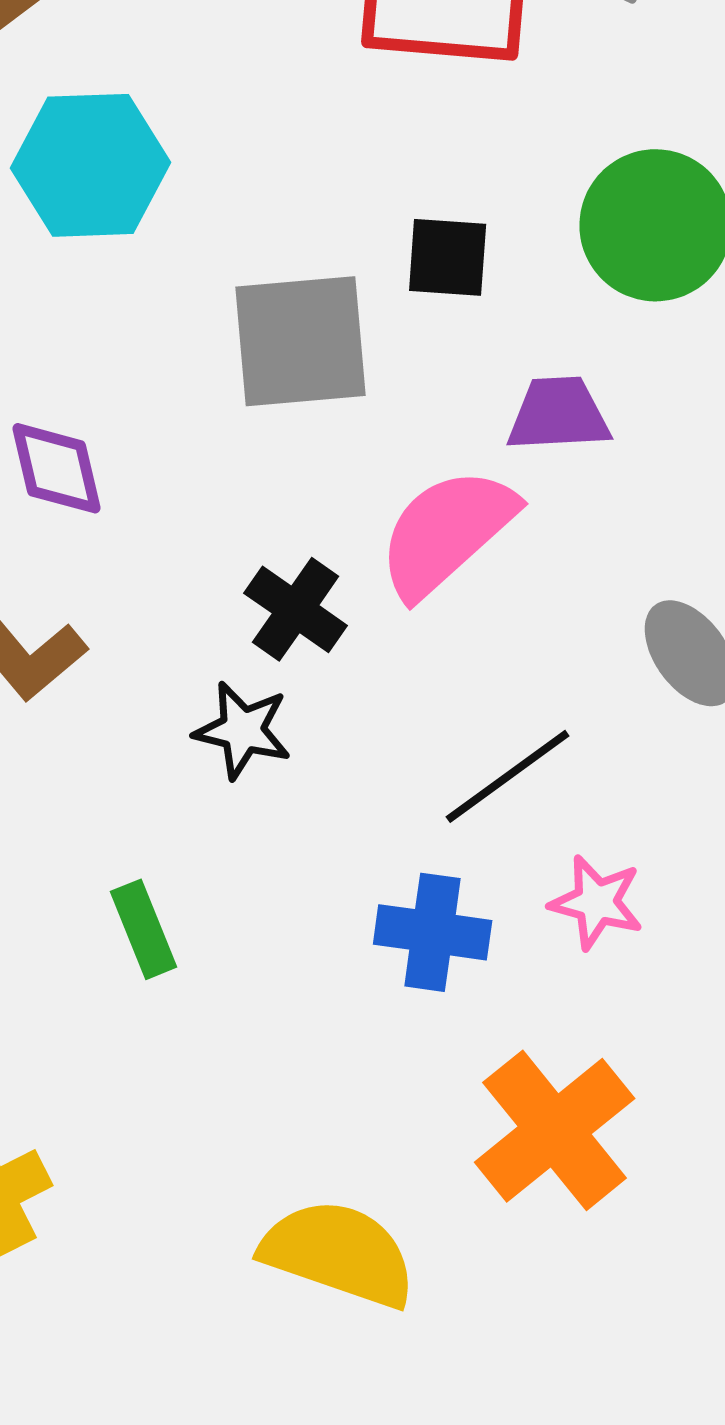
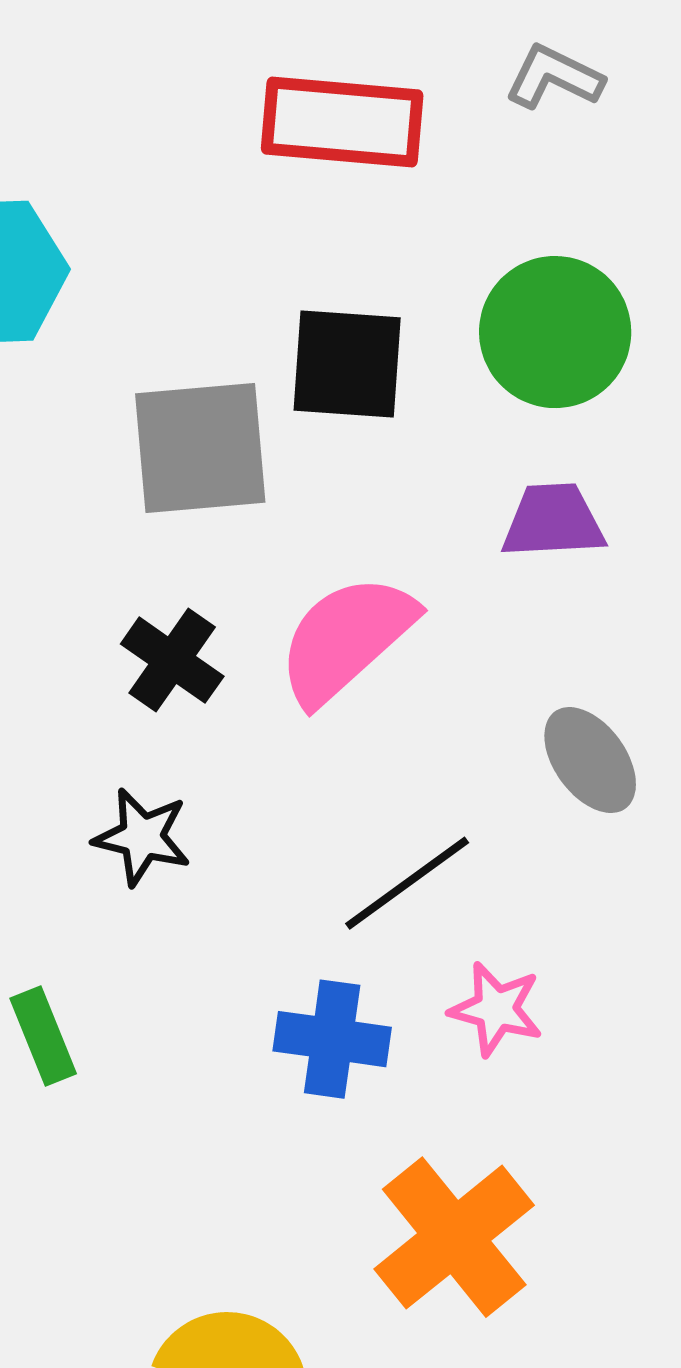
black square: (448, 257) -> (347, 364), size x1.4
purple trapezoid: (559, 414) -> (553, 521), moved
black cross: (296, 609) -> (172, 660), moved

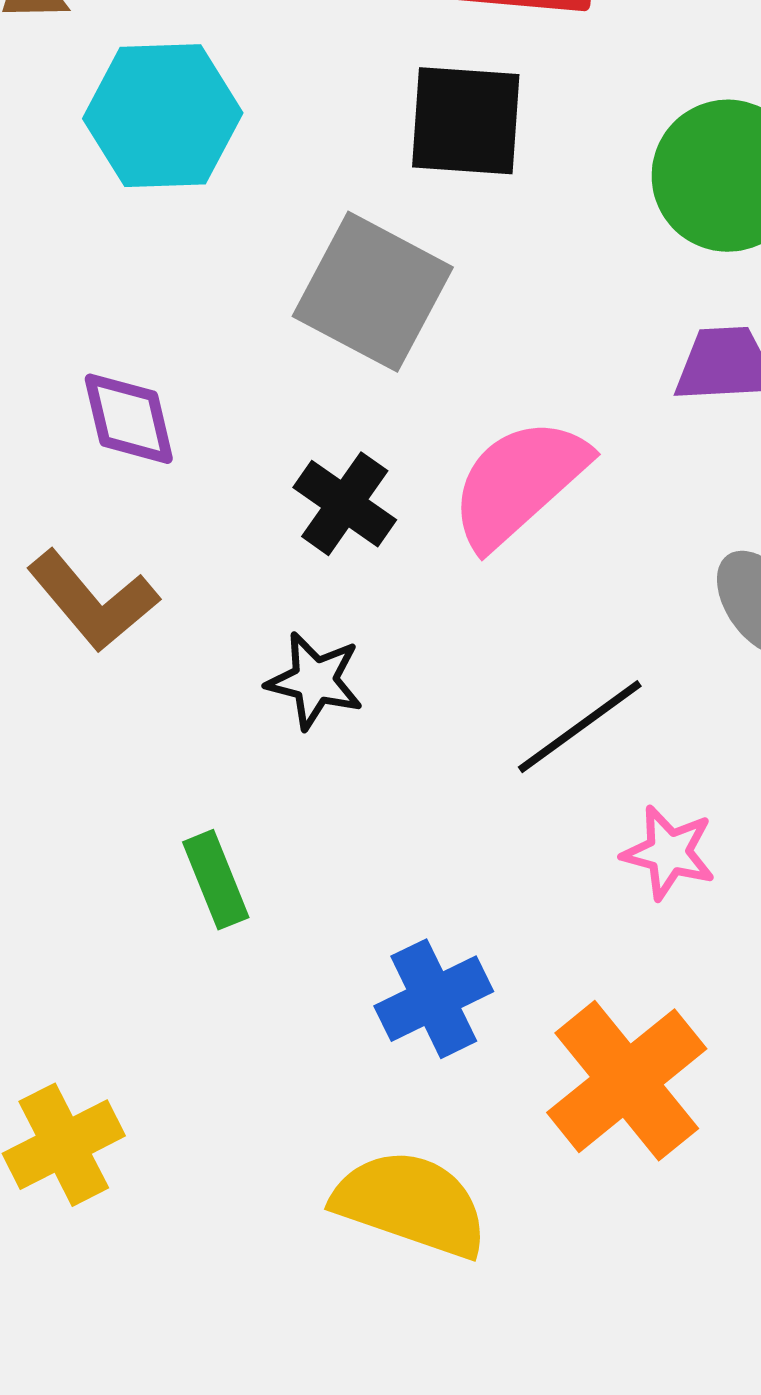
black square: (347, 364) -> (466, 121), moved
gray square: (200, 448) -> (373, 292), turned 33
blue cross: (332, 1039) -> (434, 999), moved, turned -34

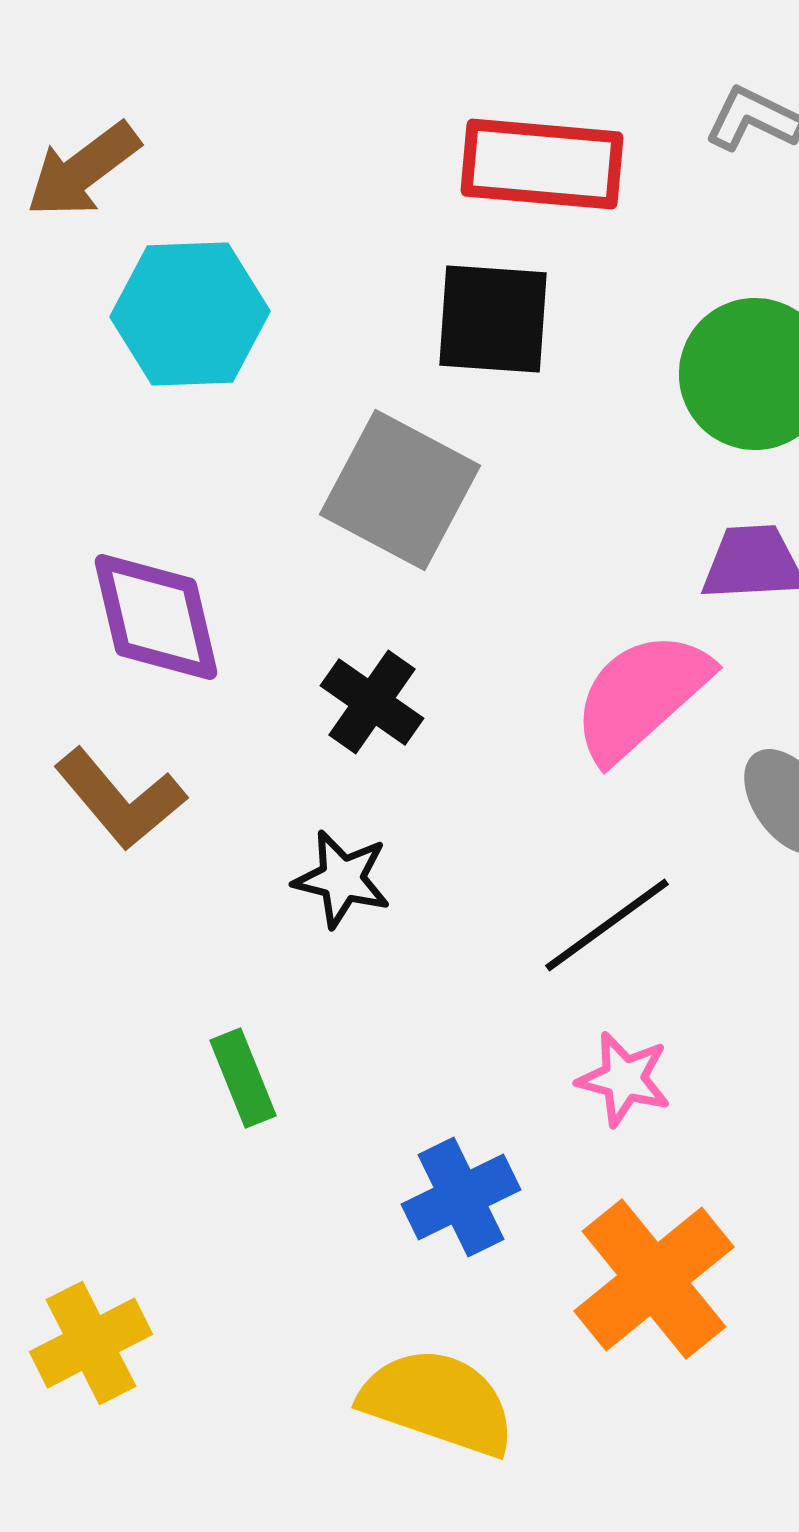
purple diamond: (129, 419) -> (156, 617), size x1.4
pink semicircle: (519, 483) -> (641, 696), moved
pink star: (669, 853) -> (624, 1079), moved

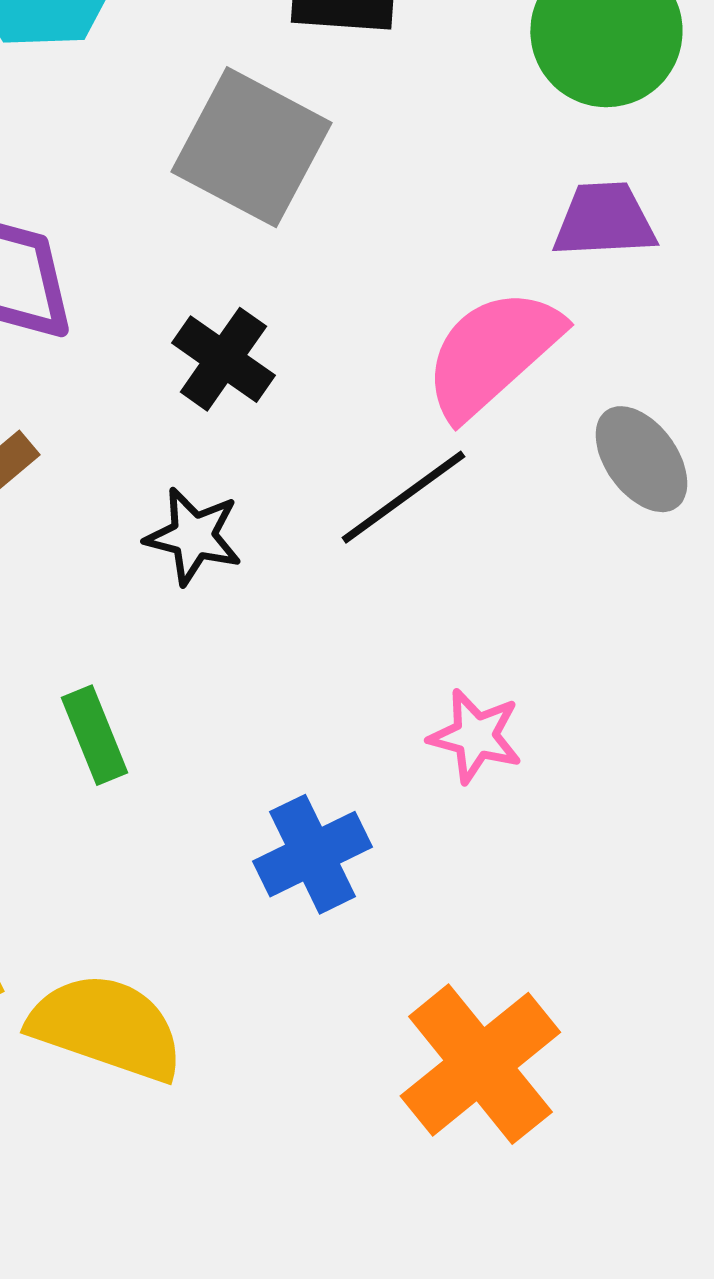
black line: (607, 925) -> (403, 497), moved
orange cross: (654, 1279) -> (480, 1064), moved
yellow semicircle: (438, 1402) -> (106, 1027), moved

